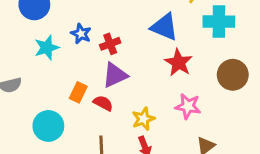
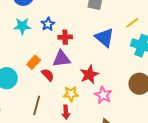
red star: (178, 63) -> (89, 74), moved

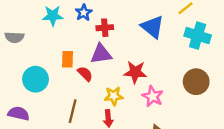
orange rectangle: (34, 62) -> (68, 59), turned -40
red star: (89, 74) -> (135, 72), turned 30

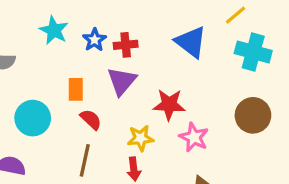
blue star: (84, 13) -> (95, 40), moved
cyan star: (53, 16) -> (54, 30), turned 30
purple triangle: (101, 54) -> (122, 81), turned -40
red semicircle: (85, 74) -> (91, 119), moved

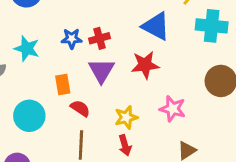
cyan star: (54, 30) -> (27, 49), moved
blue star: (95, 40) -> (72, 39), turned -30
red star: (169, 105) -> (145, 65), moved

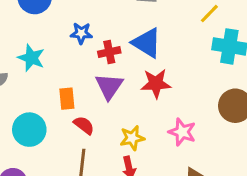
blue triangle: (156, 26) -> (147, 43), moved
blue star: (72, 39) -> (81, 33), moved

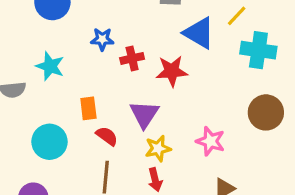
blue triangle: (147, 43) -> (199, 33), moved
red star: (156, 83) -> (172, 71), moved
purple triangle: (109, 86) -> (144, 114), moved

